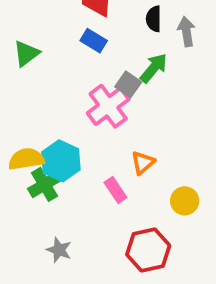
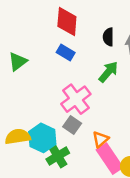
gray square: (128, 84) -> (72, 125), moved
green cross: (44, 184) -> (58, 156), moved
pink rectangle: (115, 190) -> (110, 159), moved, size x1.6

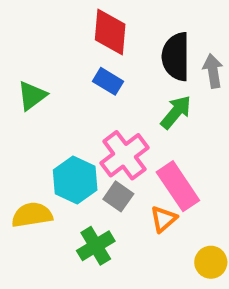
black semicircle: (108, 37) -> (176, 57), size x1.6
cyan hexagon: (42, 138) -> (75, 180), moved
pink rectangle: (110, 159) -> (178, 186), moved

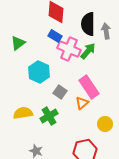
pink cross: (124, 155) -> (69, 49), moved, turned -30
cyan hexagon: (75, 180) -> (39, 72), moved
yellow semicircle: (32, 215) -> (23, 113), moved

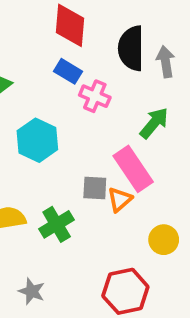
pink cross: (69, 49) -> (95, 96), size x0.7
green arrow: (88, 51) -> (154, 123), moved
gray square: (60, 92) -> (95, 188), moved, turned -32

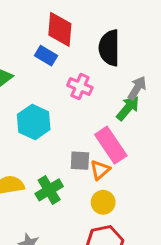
gray arrow: (166, 62) -> (137, 88), moved, turned 40
blue rectangle: (68, 71) -> (46, 56), moved
yellow circle: (164, 240) -> (103, 202), moved

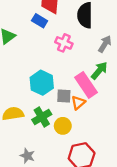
green arrow: (128, 108) -> (99, 71), moved
cyan hexagon: (34, 122) -> (42, 83), moved
yellow circle: (103, 202) -> (63, 126), moved

